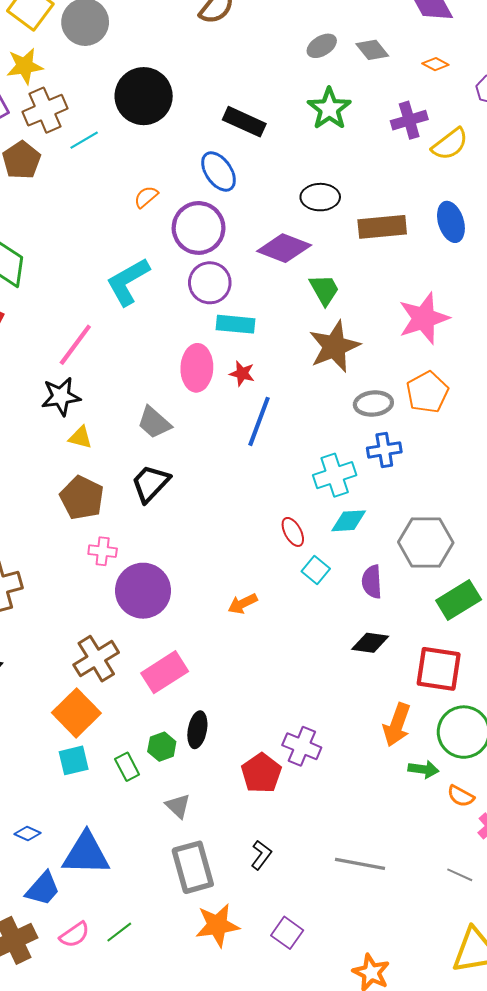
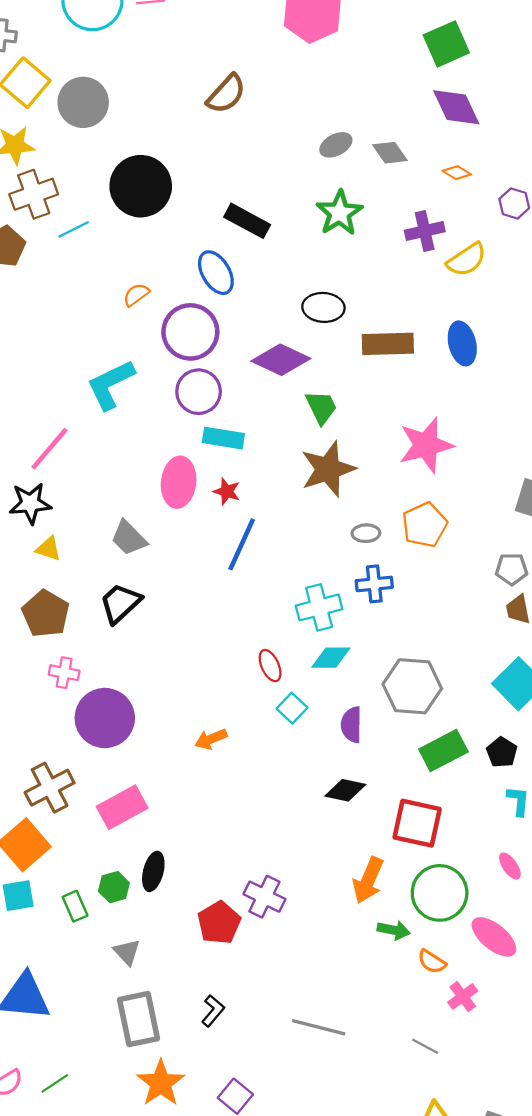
gray ellipse: (373, 403) -> (366, 533), size x0.7
orange star: (217, 925) -> (161, 1083), turned -30

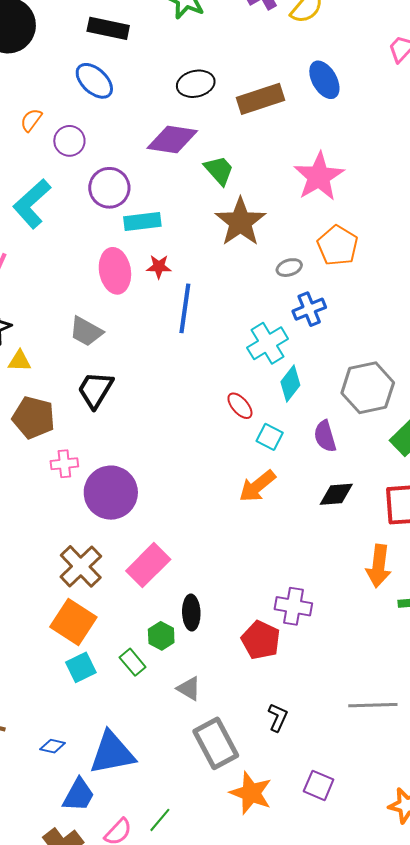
purple circle: (190, 332) -> (69, 141), moved, size x0.6
cyan diamond: (331, 658) -> (290, 383), turned -36
orange arrow: (211, 739) -> (257, 486), moved, size x1.4

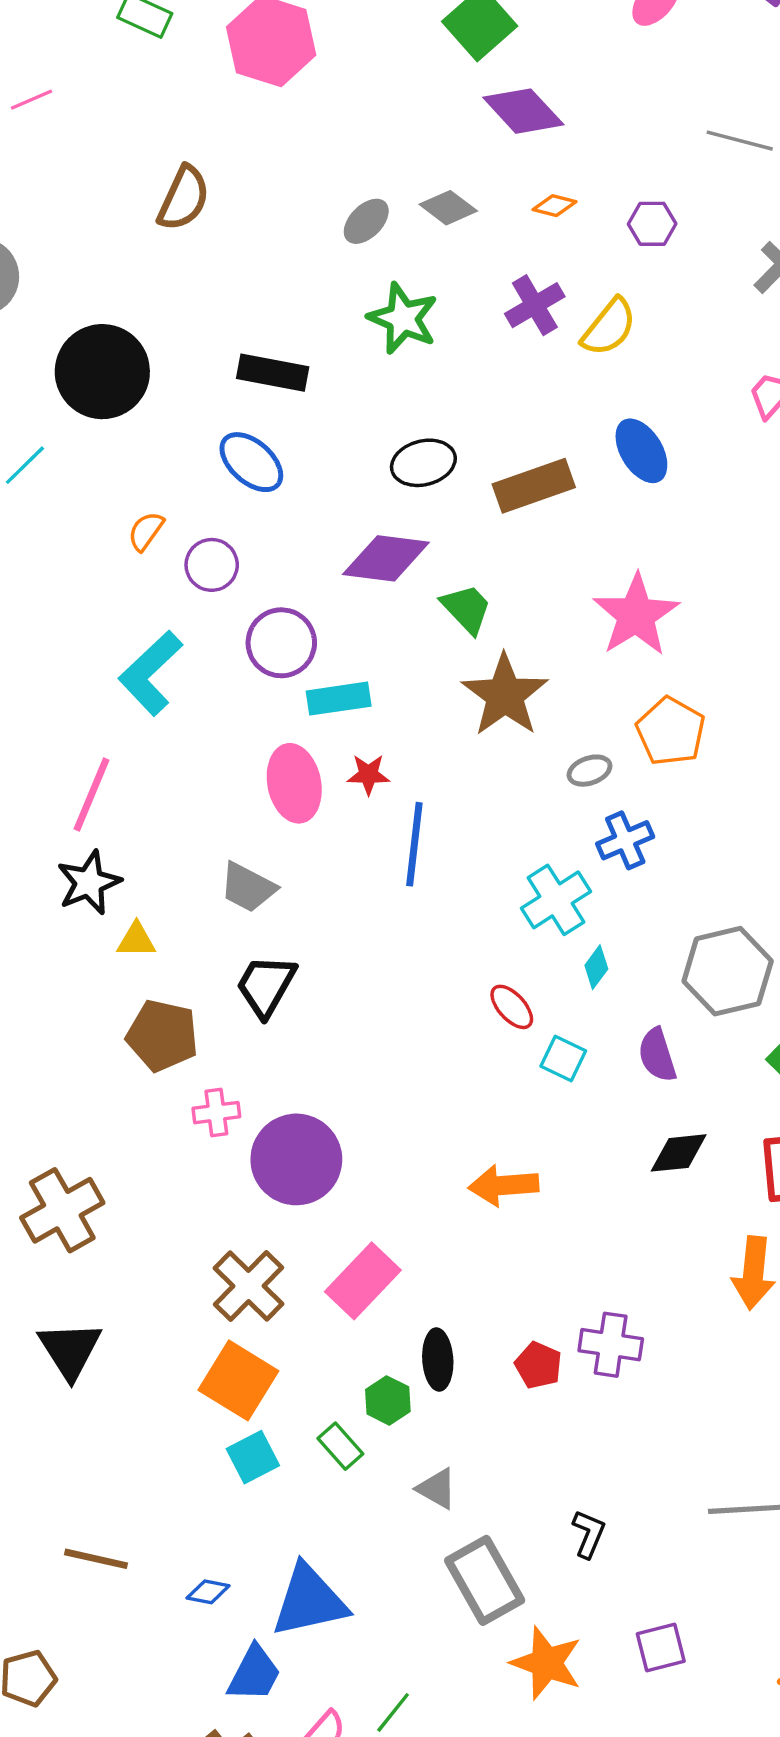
cyan diamond: (290, 383) -> (596, 967), size x0.7
orange arrow: (257, 486) -> (503, 1185), moved, turned 36
red pentagon: (261, 640) -> (538, 1365), moved, size x0.7
purple square: (319, 785) -> (661, 1648), turned -36

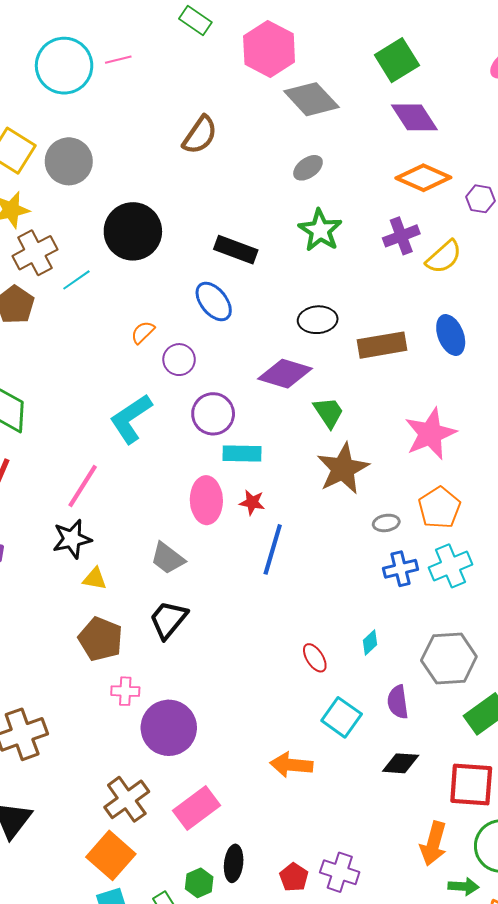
orange diamond: (554, 206) -> (423, 178), size x2.0
gray diamond: (448, 208) -> (311, 99), moved, size x1.6
cyan cross: (556, 900) -> (451, 566), moved
cyan square: (563, 1059) -> (342, 717), moved, size x1.4

